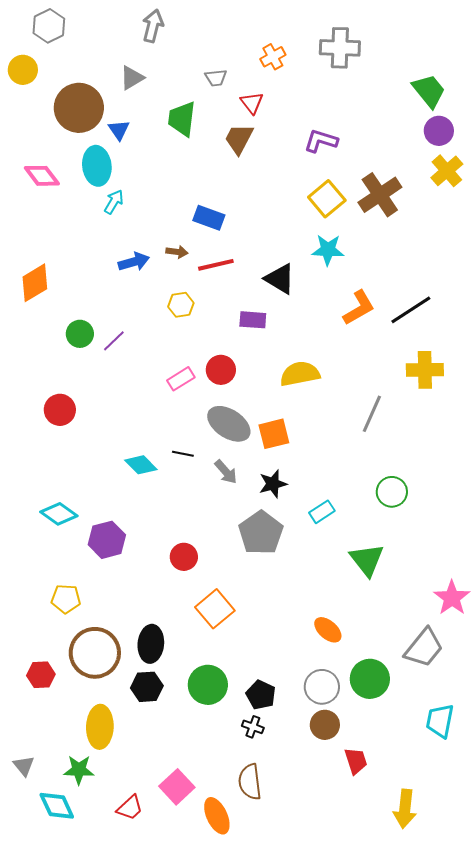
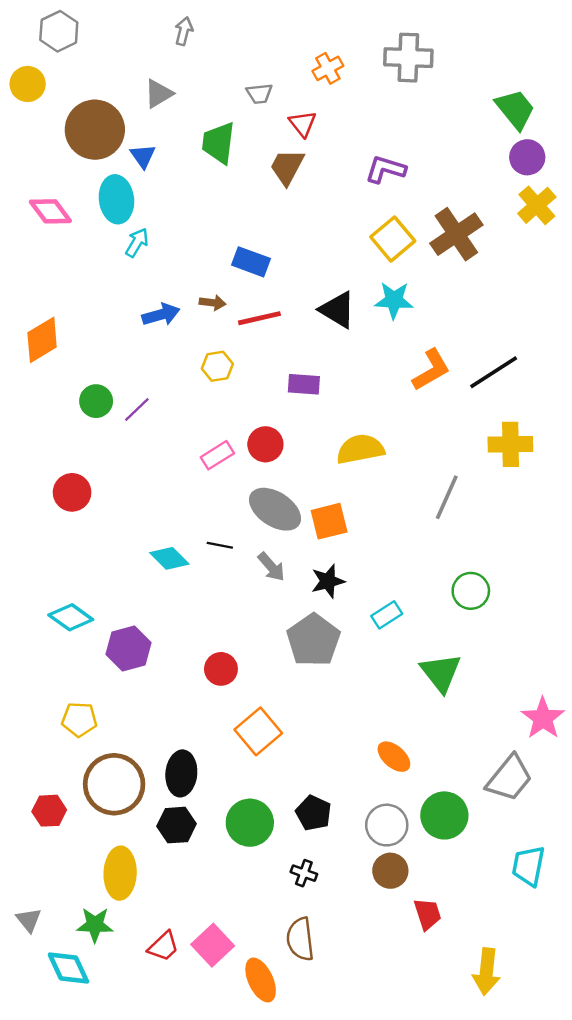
gray arrow: (153, 26) -> (184, 31), size x0.7
black triangle: (280, 279) -> (337, 310), moved
black pentagon: (261, 695) -> (313, 813), moved
red trapezoid: (130, 808) -> (163, 946), moved

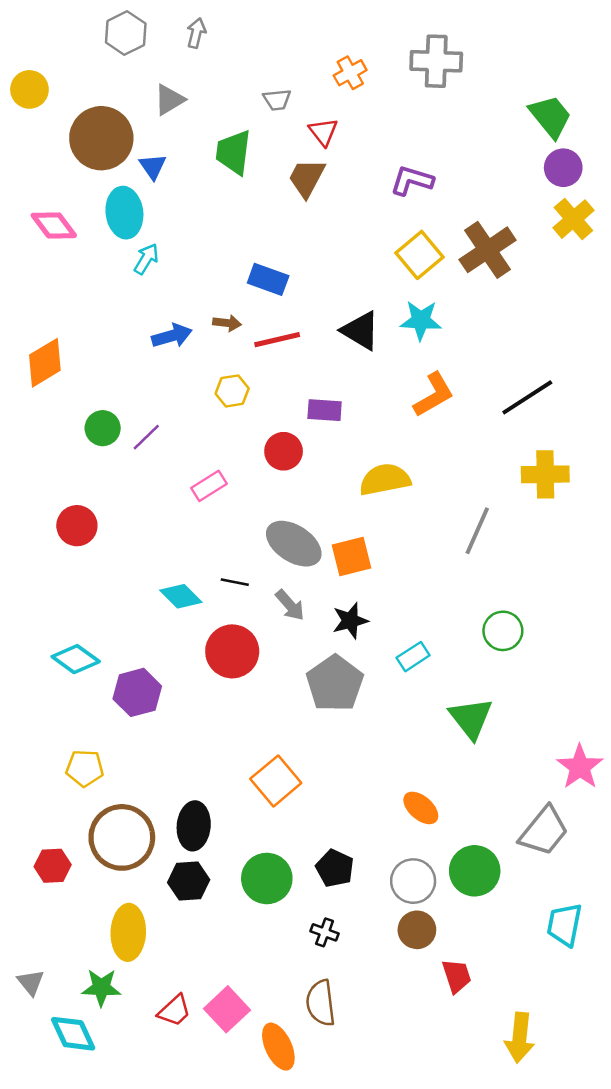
gray hexagon: (59, 31) -> (126, 33), moved
orange L-shape: (431, 370) -> (434, 395), moved
red circle: (265, 444) -> (284, 451), moved
pink rectangle: (217, 455) -> (209, 486), moved
red circle: (221, 669) -> (232, 651), moved, size x1.5

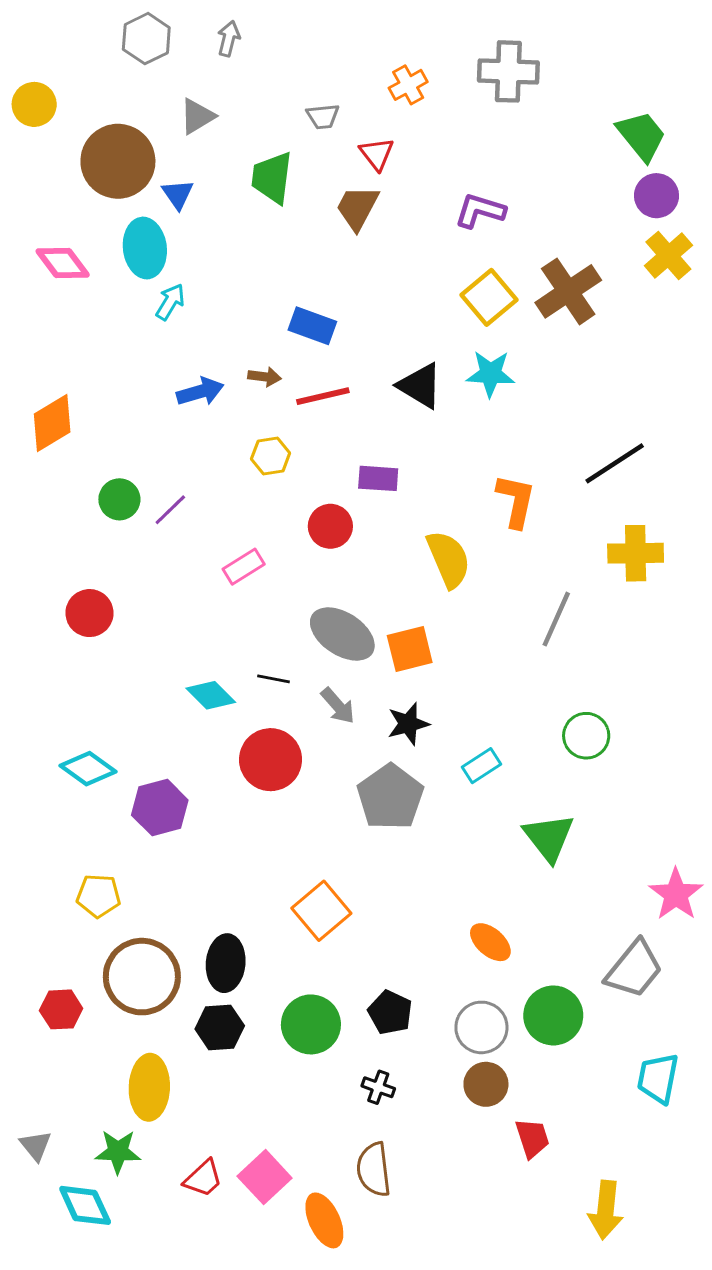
orange L-shape: (434, 395) -> (516, 501), moved, turned -48
yellow semicircle: (385, 479) -> (449, 559), turned 78

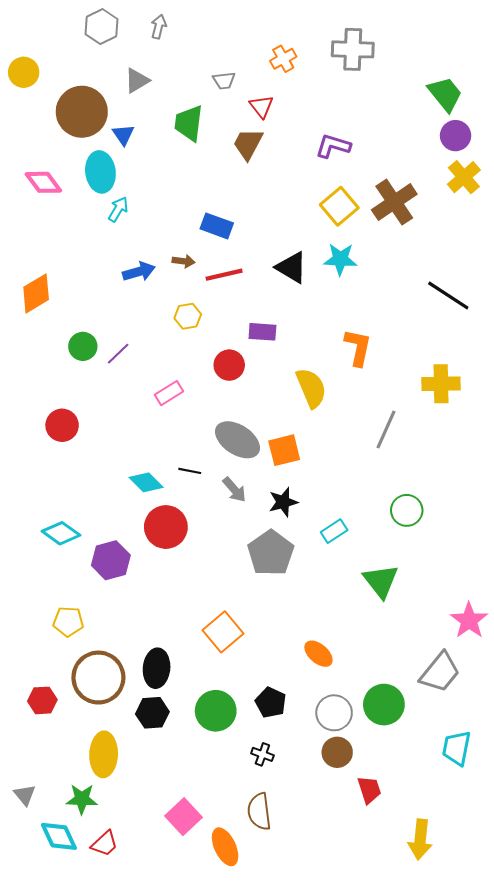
black line: (615, 463) -> (448, 295), moved, turned 66
red circle: (271, 760) -> (166, 527), moved
orange ellipse: (490, 942) -> (318, 654), moved
red trapezoid: (203, 1179) -> (105, 844), moved

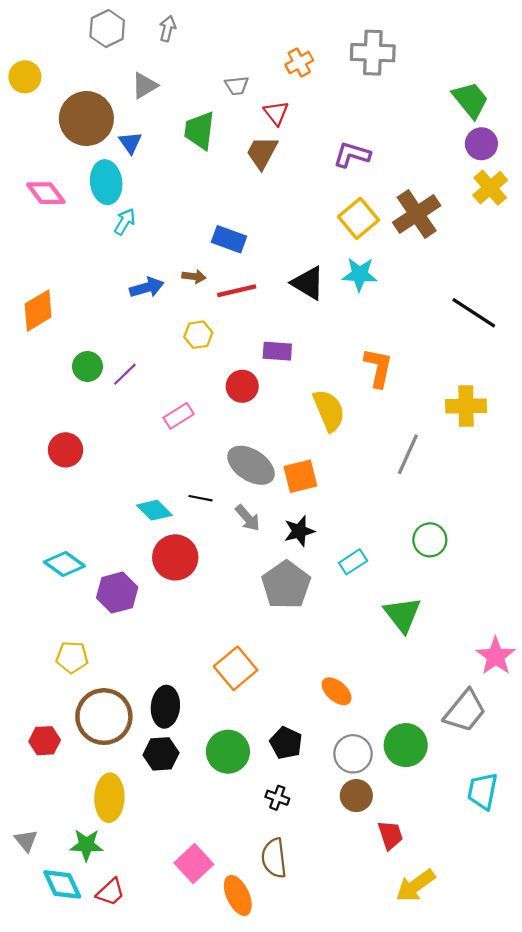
yellow arrow: (420, 840) -> (416, 886), moved, turned 48

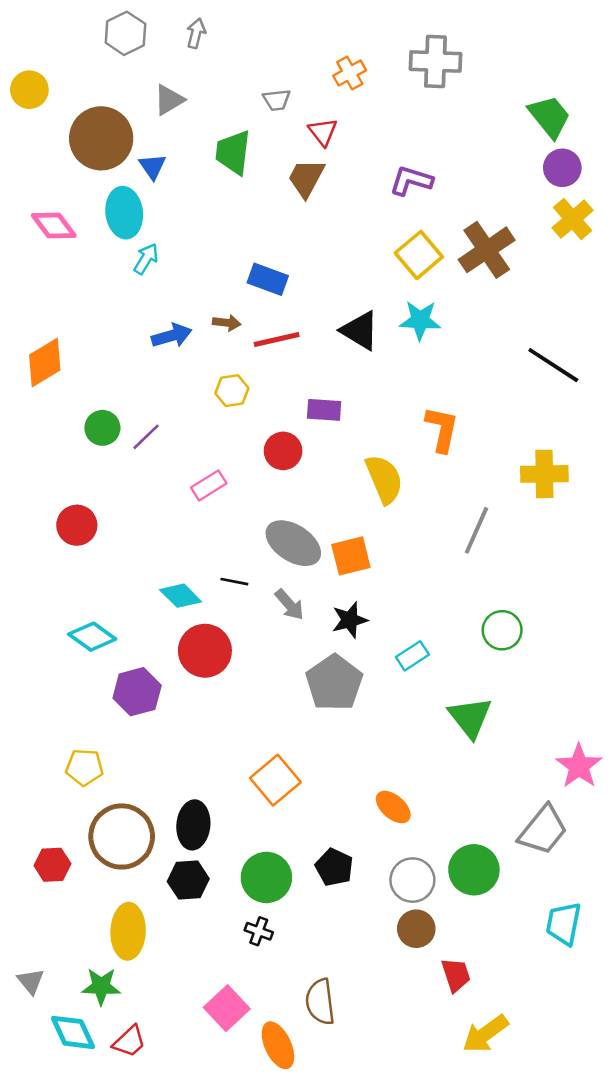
cyan diamond: (64, 564) -> (92, 637), moved
black cross: (277, 798) -> (259, 931), moved

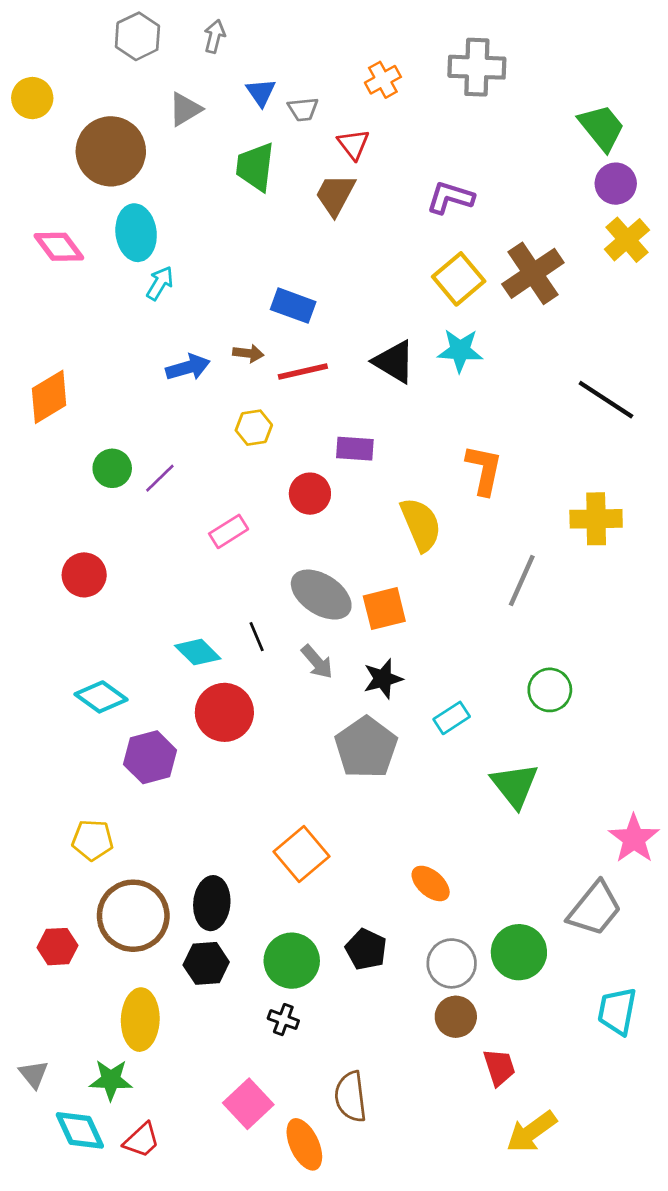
blue triangle: (152, 167) -> (261, 92), moved
black line: (234, 582) -> (257, 637), turned 56

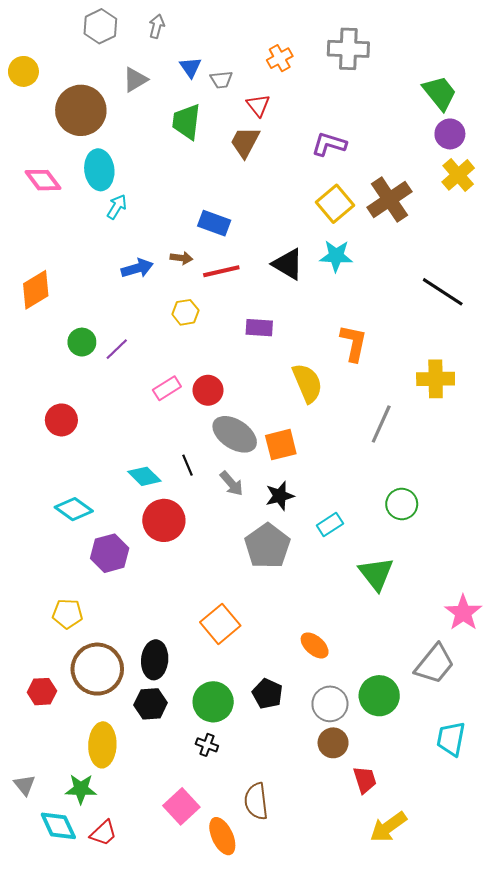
red circle: (310, 494) -> (208, 390), moved

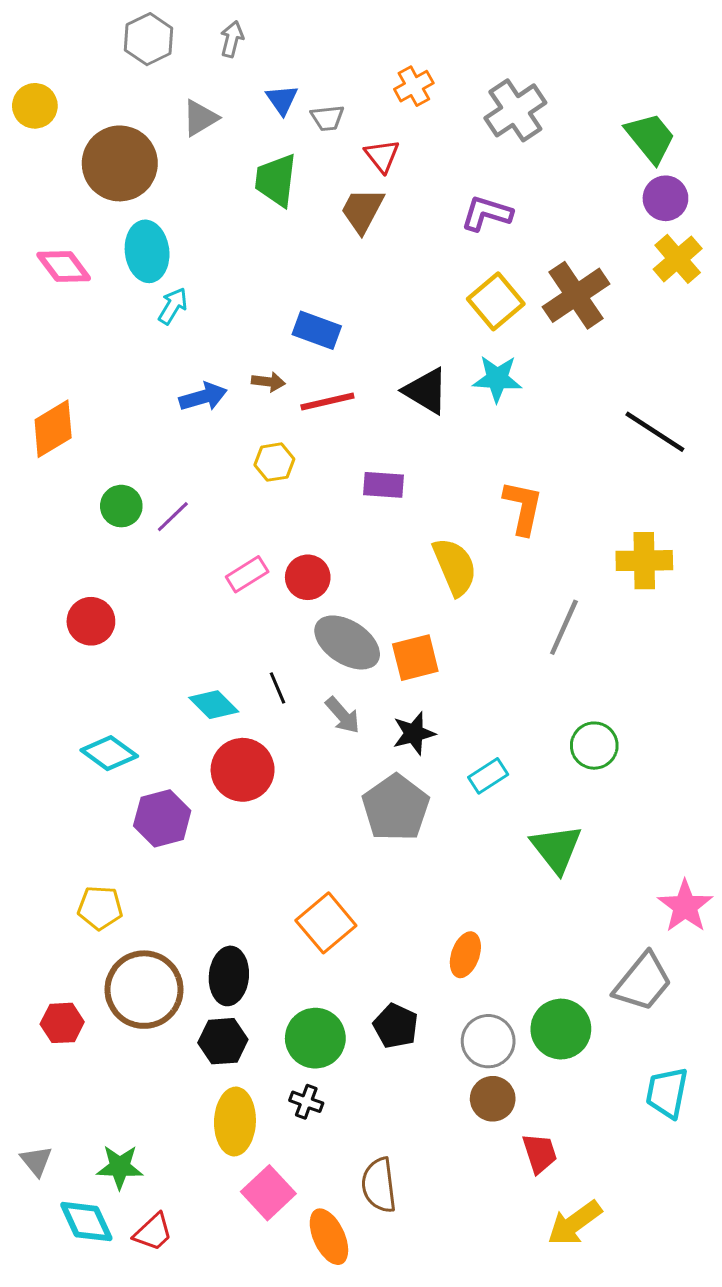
gray cross: (348, 49) -> (515, 110), moved, turned -36
orange ellipse: (315, 645) -> (465, 955), turned 68
yellow ellipse: (102, 745) -> (235, 1121), moved

